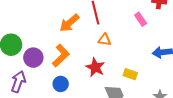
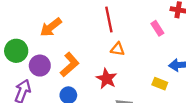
orange arrow: (69, 23) -> (51, 27), moved
yellow rectangle: (130, 74) -> (160, 84), moved

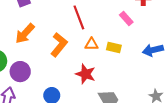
orange L-shape: (70, 65) -> (59, 45), moved
yellow rectangle: (160, 84) -> (114, 47), moved

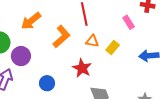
yellow rectangle: (114, 47) -> (113, 48), turned -72

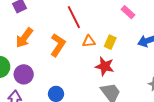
pink rectangle: (129, 22) -> (128, 12), moved
red star: (82, 68) -> (105, 66), moved

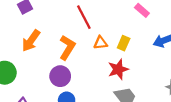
red star: (105, 66) -> (118, 69), turned -30
purple circle: (24, 74) -> (60, 76), moved

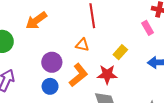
orange triangle: (100, 43) -> (82, 45), moved
orange L-shape: (67, 48) -> (78, 75), moved

